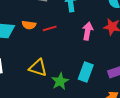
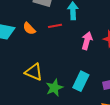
orange semicircle: (29, 25) -> (29, 29), turned 32
red line: (50, 28) -> (55, 26), moved

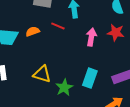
red line: (55, 26) -> (58, 26), turned 40
orange semicircle: (29, 29) -> (33, 31), turned 120

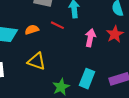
red star: (116, 33) -> (115, 34), turned 30
yellow triangle: (42, 74) -> (37, 61), moved

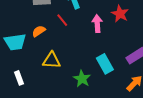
red line: (57, 25) -> (62, 20), turned 40
cyan rectangle: (87, 79) -> (105, 64), turned -36

